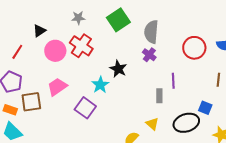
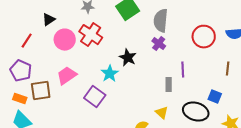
black ellipse: (186, 123) -> (196, 112), turned 35

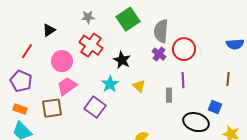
red circle: (204, 37) -> (184, 49), moved
pink circle: (65, 40) -> (62, 61), moved
black star: (128, 58) -> (122, 60), moved
brown square: (41, 91) -> (52, 108), moved
yellow triangle: (162, 113) -> (139, 86), moved

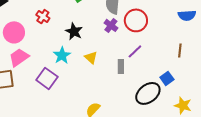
red cross: (91, 45) -> (43, 16), size x0.6
purple line: (183, 80) -> (135, 51), turned 49
blue square: (215, 107) -> (167, 78), turned 32
black ellipse: (196, 122) -> (148, 93), turned -55

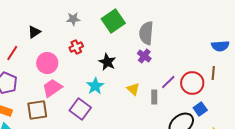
red cross: (43, 16) -> (76, 47), turned 32
red circle: (136, 20) -> (192, 83), moved
brown line: (180, 50) -> (213, 73), moved
yellow triangle: (91, 57) -> (133, 89), moved

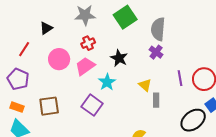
gray star: (73, 19) -> (85, 15), size x1.5
purple line: (168, 82) -> (180, 78), turned -56
pink trapezoid: (52, 88) -> (85, 66), moved
gray rectangle: (154, 97) -> (156, 100), moved

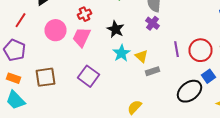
pink trapezoid: (85, 66) -> (82, 37), turned -30
cyan star: (107, 82) -> (122, 53), moved
gray rectangle: (156, 100) -> (152, 71), turned 72

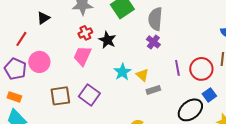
black star: (116, 29) -> (107, 40), moved
pink circle: (56, 30) -> (39, 62), moved
brown square: (46, 77) -> (60, 96), moved

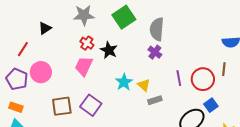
red cross: (85, 33) -> (87, 43), turned -32

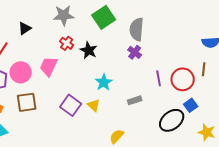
pink trapezoid: (84, 66) -> (49, 66), moved
yellow triangle: (144, 85) -> (94, 105), moved
brown square: (62, 106) -> (27, 102), moved

